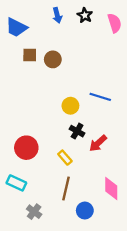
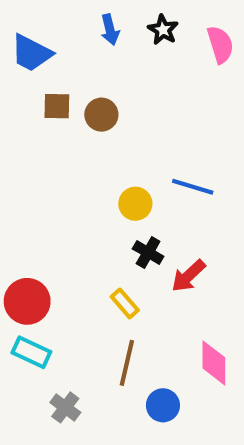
red circle: (26, 148) -> (27, 301), moved

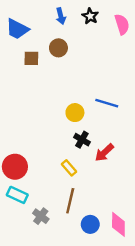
brown circle: (101, 115) -> (58, 48), moved
pink diamond: (214, 363) -> (118, 224), moved
gray cross: (65, 407) -> (41, 216), moved

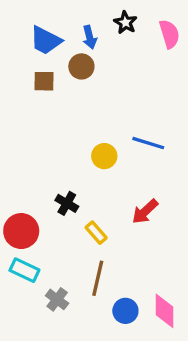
blue arrow: (61, 16) -> (90, 37), moved
blue trapezoid: (17, 29) -> (46, 40), moved
black cross: (82, 140) -> (67, 203), moved

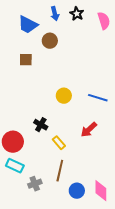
blue arrow: (90, 37) -> (55, 14), moved
brown square: (44, 81) -> (26, 60), moved
blue line: (148, 143) -> (98, 98), moved
gray cross: (57, 299) -> (35, 184), turned 32

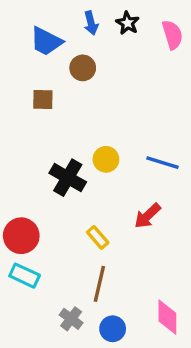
black cross: (41, 125) -> (68, 178), moved, size x1.5
gray cross: (35, 184) -> (71, 319), moved, turned -32
blue circle: (77, 191) -> (113, 329), moved

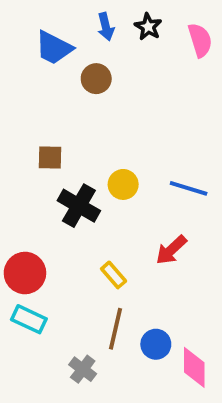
brown square: (43, 99) -> (50, 158), moved
blue circle: (113, 329) -> (156, 344), moved

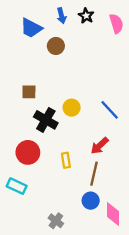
blue line: (189, 188) -> (110, 110), turned 30
red circle: (25, 273) -> (28, 152), moved
yellow rectangle: (114, 275) -> (66, 160), turned 32
brown line: (115, 329) -> (94, 174), moved
gray cross: (83, 369) -> (56, 221), moved

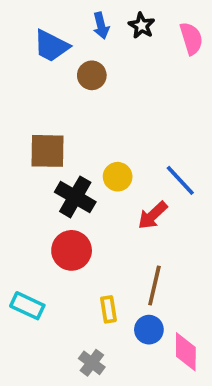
brown square: (29, 92) -> (48, 151), size x1.5
red arrow: (100, 146) -> (153, 215), moved
red circle: (28, 152) -> (72, 250), moved
yellow rectangle: (66, 160) -> (108, 309), moved

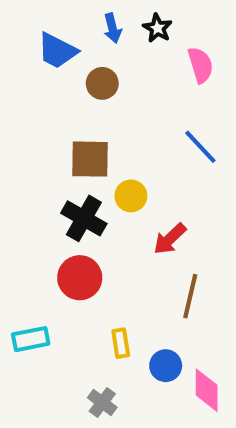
pink semicircle: (191, 38) -> (200, 65), moved
brown square: (48, 151) -> (90, 159), moved
blue line: (180, 180) -> (200, 147), moved
brown line: (154, 285) -> (190, 296), moved
cyan rectangle: (27, 306) -> (31, 339), turned -36

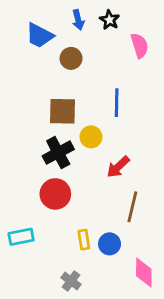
blue line: (200, 147) -> (117, 103), moved, turned 44
black cross: (84, 218) -> (58, 153), turned 32
blue circle: (166, 366) -> (110, 244), moved

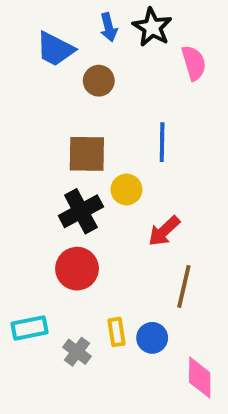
black star: (110, 20) -> (152, 27), size x1.4
gray cross: (71, 281) -> (77, 352), moved

